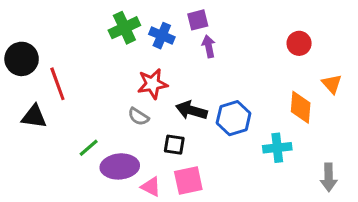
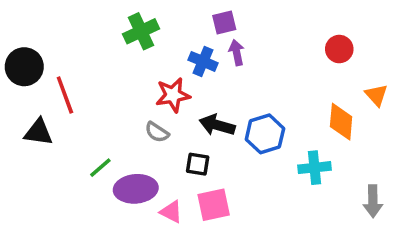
blue cross: (162, 36) -> (203, 61), moved

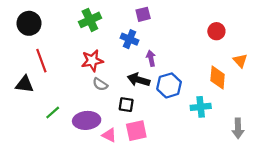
purple arrow: (237, 53) -> (151, 58), moved
black circle: (24, 67) -> (29, 23), moved
red star: (173, 95) -> (92, 61), moved
green line: (100, 168) -> (53, 113), moved

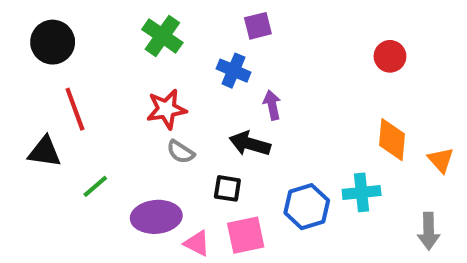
green cross: (90, 20) -> (162, 36), turned -30
orange triangle: (240, 61) -> (441, 160), moved
blue hexagon: (169, 85) -> (307, 207), moved
green line: (53, 113) -> (95, 186), moved

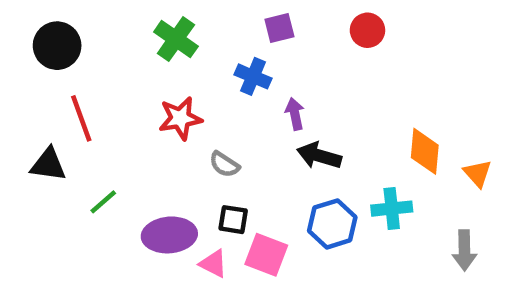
red circle: (390, 56) -> (367, 30), moved
black arrow: (250, 144) -> (319, 156), moved
gray semicircle: (181, 152) -> (224, 165), moved
black square: (227, 188) -> (233, 220), moved
pink square: (246, 235) -> (266, 255), turned 33

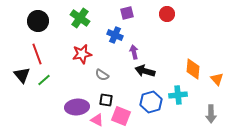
black circle: (57, 46) -> (38, 21), moved
black triangle: (48, 165) -> (22, 75), turned 42
green line: (103, 202) -> (44, 80), moved

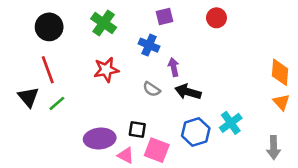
orange diamond: (193, 69) -> (280, 72), moved
gray semicircle: (102, 75) -> (152, 89), moved
cyan cross: (178, 95) -> (231, 123), turned -30

